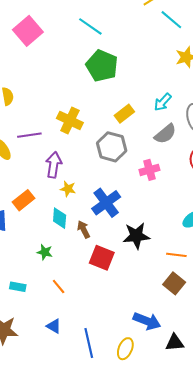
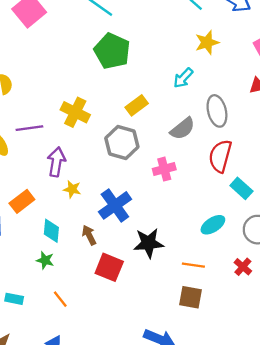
cyan arrow: (163, 102) -> (183, 78), moved
cyan diamond: (60, 218) -> (51, 231), moved
brown square: (174, 283) -> (190, 297), turned -30

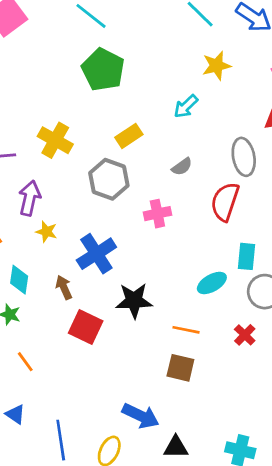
gray ellipse: (217, 111) -> (244, 157), moved
gray semicircle: (183, 129) -> (182, 167), size x0.7
cyan rectangle: (241, 188) -> (246, 256), moved, turned 50

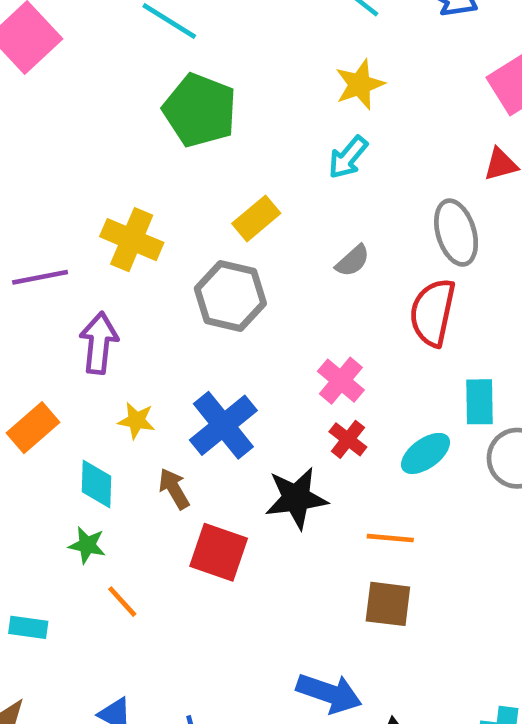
yellow star: (217, 66) -> (360, 84), moved
pink cross: (157, 214) -> (341, 381), moved, turned -32
yellow star: (47, 232) -> (136, 421), moved
red cross: (245, 335) -> (348, 439), moved
orange line: (25, 362) -> (122, 602), moved

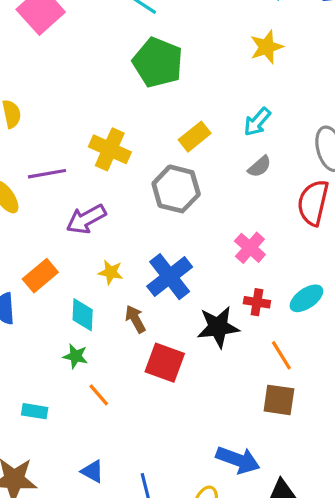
cyan arrow: (348, 157) -> (257, 122), moved
purple arrow: (99, 343) -> (86, 219), turned -126
red cross: (348, 439) -> (257, 302), moved, turned -30
orange line: (390, 538) -> (281, 355), turned 52

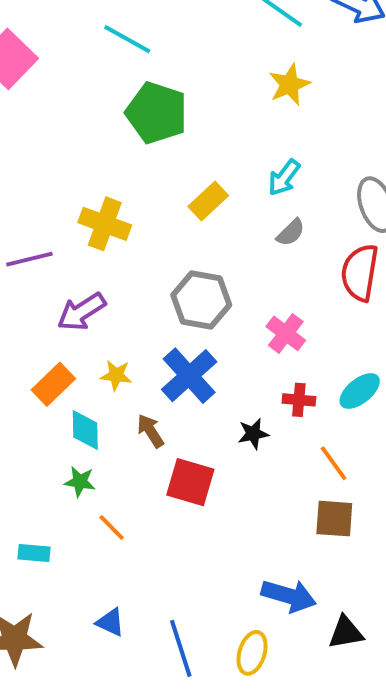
gray hexagon: (176, 189) -> (201, 300), moved
orange rectangle: (40, 276) -> (53, 384), moved
black star: (218, 327) -> (253, 434), size x0.6

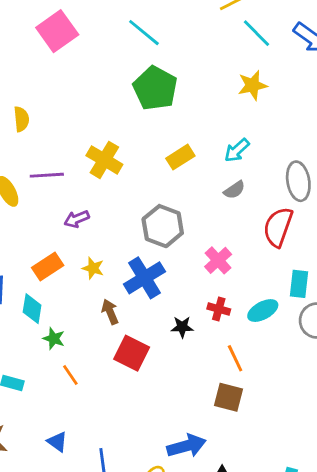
purple arrow: (81, 312) -> (77, 219), size x0.7
cyan diamond: (85, 430) -> (32, 309), moved
blue arrow: (289, 596) -> (186, 446), turned -42

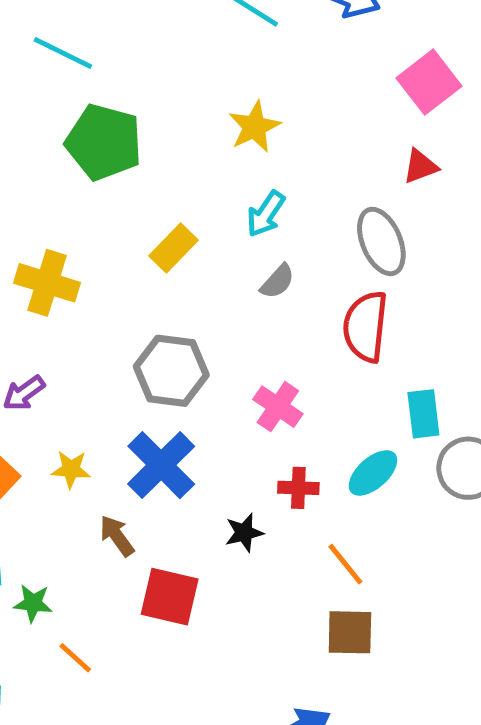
yellow star: (252, 85) -> (254, 127), moved

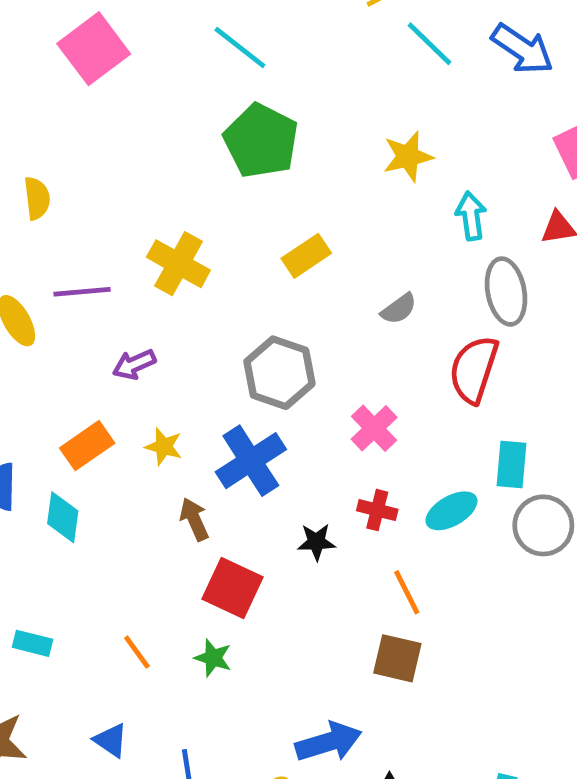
cyan arrow: (266, 214) -> (471, 216), moved, turned 126
green star: (33, 603) -> (213, 658), moved
orange line: (75, 658) -> (137, 652), moved

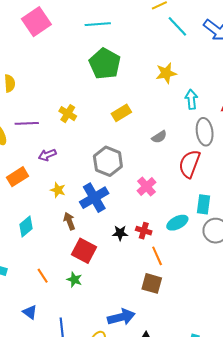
cyan line: (240, 47) -> (98, 24), turned -45
yellow cross: (178, 264) -> (68, 114), size x0.7
orange rectangle: (87, 446) -> (17, 177), moved
red cross: (377, 510) -> (144, 231), moved
cyan diamond: (63, 517) -> (26, 227), moved, turned 40

